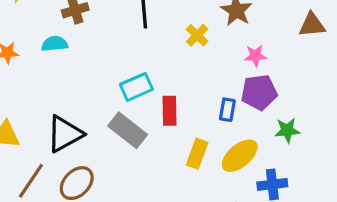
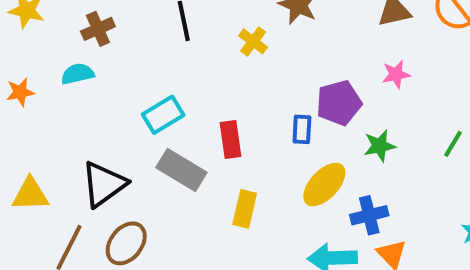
pink star: (255, 56) -> (396, 74), moved
cyan rectangle: (136, 87) -> (163, 115), moved
yellow rectangle: (197, 154) -> (245, 209), moved

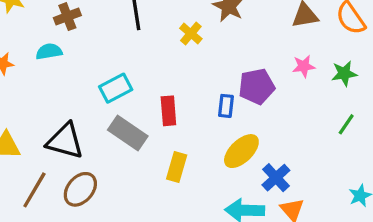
green star: (380, 146) -> (344, 73), moved
black triangle: (104, 184) -> (65, 141), turned 48
blue cross: (369, 215) -> (276, 178), turned -32

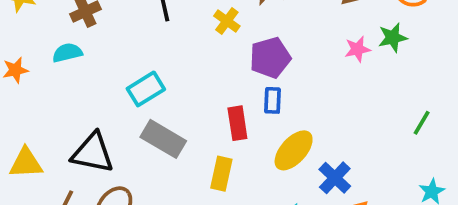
green star: (344, 73) -> (393, 38), moved
purple pentagon: (257, 86) -> (270, 58), moved
red rectangle: (168, 111) -> (237, 123), moved
green line: (346, 124) -> (422, 123), moved

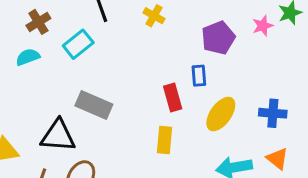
purple pentagon: (270, 58) -> (218, 38), moved
cyan rectangle: (146, 89) -> (78, 44), moved
gray rectangle: (163, 139) -> (94, 105), moved
blue cross: (335, 178) -> (273, 113), moved, turned -32

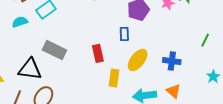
cyan semicircle: (28, 57) -> (20, 22), moved
red rectangle: (173, 97) -> (98, 53), moved
yellow rectangle: (164, 140) -> (114, 78), moved

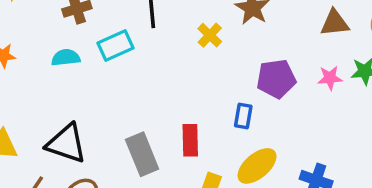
gray rectangle: (54, 50) -> (142, 154), moved, turned 30

